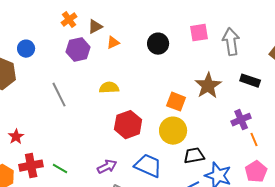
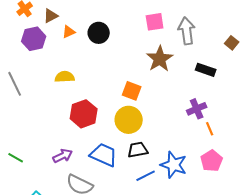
black circle: (158, 44) -> (99, 33), moved
brown star: (208, 86) -> (160, 59), moved
black trapezoid: (194, 156) -> (138, 150), moved

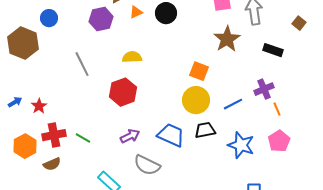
red hexagon: (84, 114) -> (123, 92), moved
blue line: (146, 176) -> (233, 104), moved

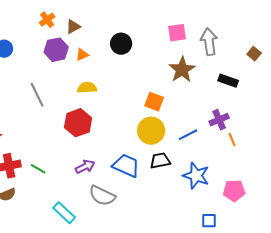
orange triangle: (136, 12) -> (82, 55), moved
pink pentagon: (279, 141) -> (234, 191), moved, turned 30

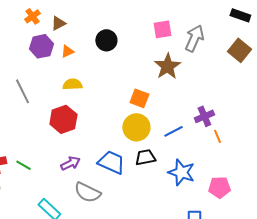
gray arrow: (209, 42) -> (194, 38), turned 32
brown square: (254, 54) -> (239, 50), size x1.6
black rectangle: (228, 81) -> (240, 15), moved

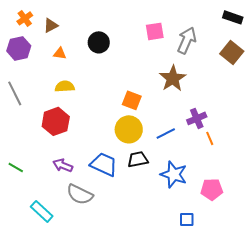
purple hexagon: (41, 46) -> (19, 48), moved
orange triangle: (67, 51) -> (60, 53), turned 32
brown star: (167, 66) -> (173, 78), moved
purple arrow: (70, 163) -> (63, 165), turned -132

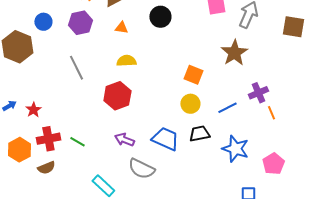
brown square: (232, 52) -> (293, 27), turned -30
yellow circle: (129, 129) -> (190, 104), size x0.7
pink pentagon: (212, 189) -> (273, 164), turned -30

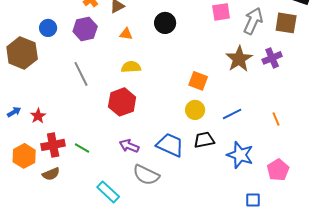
brown square: (293, 27) -> (286, 23), moved
purple cross: (258, 93) -> (272, 58), moved

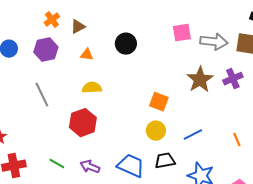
gray arrow: (253, 21) -> (214, 42), turned 72
green line: (82, 148) -> (57, 164), moved

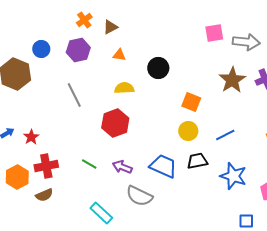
black circle: (126, 44) -> (158, 68), moved

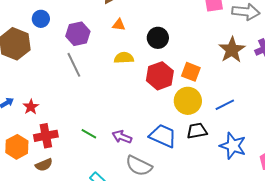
purple hexagon: (78, 50) -> (78, 34), moved
red hexagon: (115, 123) -> (160, 76), moved
yellow circle: (188, 131) -> (188, 101), size x1.4

